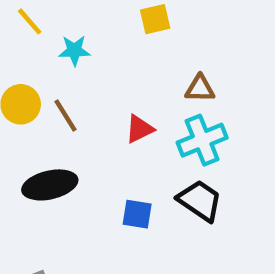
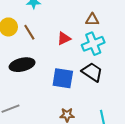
blue square: (137, 214) -> (63, 78), size x1.5

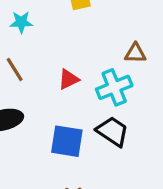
brown triangle: (92, 20) -> (135, 53), moved

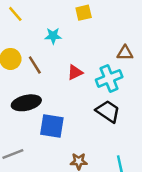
cyan star: (21, 22) -> (53, 36), moved
blue square: (67, 141) -> (52, 126), moved

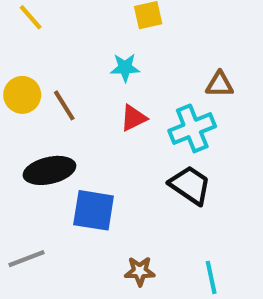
cyan star: (53, 36) -> (125, 68), moved

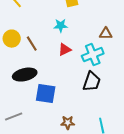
black trapezoid: (190, 185) -> (92, 82), turned 75

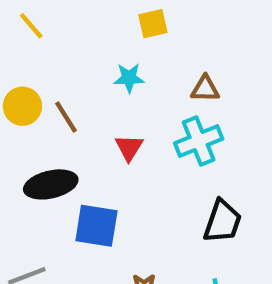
brown triangle: (106, 34) -> (205, 89), moved
red triangle: (65, 50) -> (129, 148), moved, turned -32
black trapezoid: (92, 82) -> (223, 221), moved

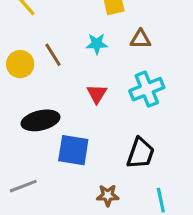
brown triangle: (205, 89) -> (141, 39), moved
brown line: (66, 117) -> (53, 55), moved
black trapezoid: (223, 221) -> (141, 153), moved

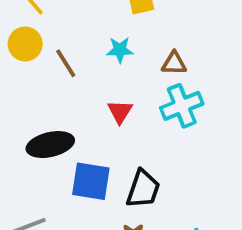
brown triangle: (141, 39) -> (174, 63), moved
yellow circle: (20, 64) -> (25, 44), moved
black trapezoid: (141, 153) -> (143, 189), moved

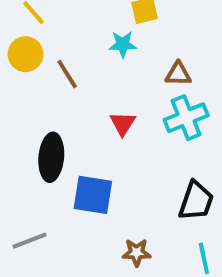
cyan star: (120, 50) -> (123, 44), moved
black ellipse: (50, 145) -> (51, 157), turned -72
black trapezoid: (143, 189) -> (196, 201), moved

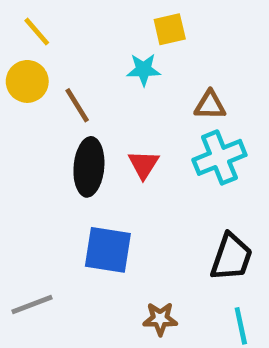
black ellipse: (51, 157) -> (89, 167), moved

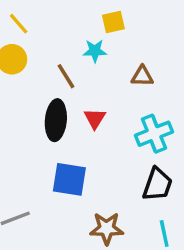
brown line: (77, 105) -> (66, 76), moved
cyan cross: (219, 157) -> (154, 134), moved
brown star: (160, 319) -> (107, 228), size x1.4

